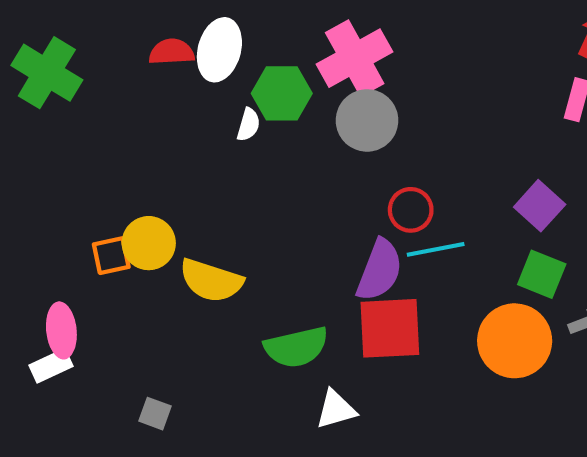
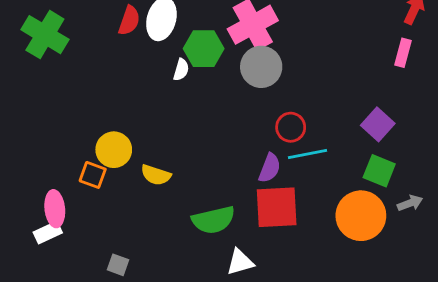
red semicircle: (172, 52) -> (129, 21), turned 112
orange square: (111, 256) -> (93, 175), moved, turned 32
purple semicircle: (379, 270) -> (270, 168), size x0.7
yellow semicircle: (211, 281) -> (156, 175), size x0.7

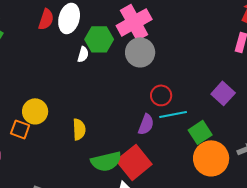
green square: (379, 171) -> (200, 132), moved, turned 35
yellow semicircle: (156, 175) -> (79, 129), moved, turned -110
red square: (277, 207) -> (134, 162), moved, turned -36

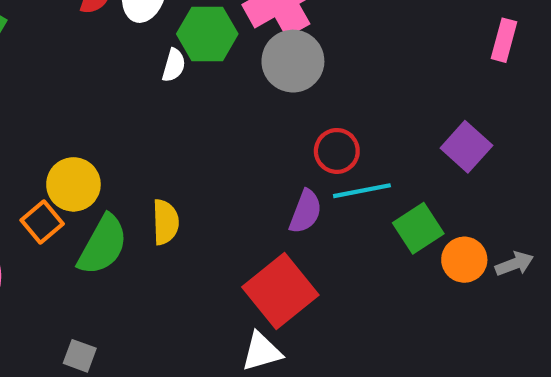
orange square: (20, 129) -> (42, 222), turned 30
orange circle: (211, 158) -> (464, 260), moved, size x0.6
green semicircle: (106, 161) -> (103, 245), moved, turned -48

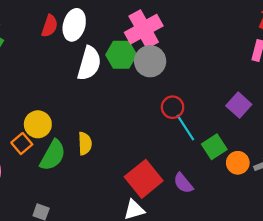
green hexagon: (207, 34) -> (121, 55), moved
white semicircle: (174, 65) -> (89, 63), size x2.0
cyan line: (362, 191) -> (185, 128), turned 68
purple semicircle: (305, 212) -> (183, 183), moved, turned 120

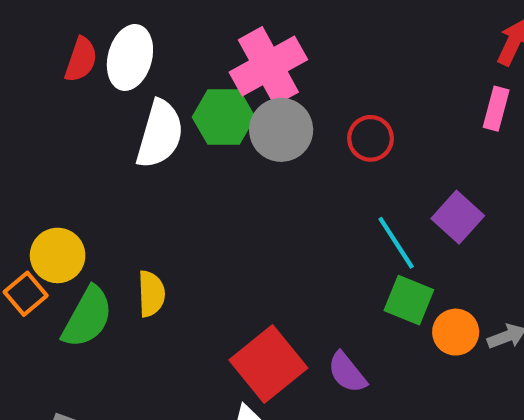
red circle: (173, 107) -> (371, 138), moved
cyan line: (185, 128) -> (396, 243), moved
green square: (214, 147) -> (409, 300), turned -35

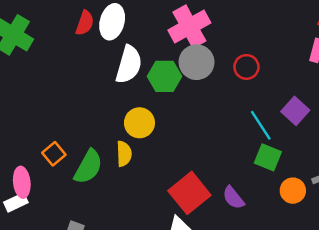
green hexagon: (224, 117) -> (164, 76), moved
yellow circle: (58, 255) -> (139, 123), moved
orange circle: (456, 332) -> (293, 191), moved

